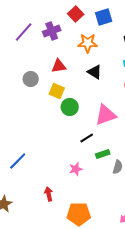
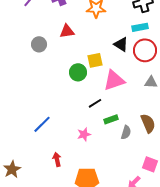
black triangle: (95, 72) -> (121, 44), moved
yellow square: (57, 91) -> (95, 60), moved, turned -35
blue line: (18, 161) -> (42, 124), moved

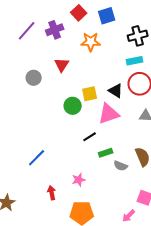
red triangle: (67, 31) -> (62, 65), turned -49
black triangle: (121, 44) -> (116, 91), moved
gray semicircle: (126, 132) -> (121, 166), turned 96
pink star: (84, 134) -> (79, 180), moved

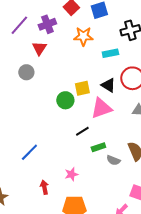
cyan rectangle: (135, 61) -> (110, 53), moved
red triangle: (62, 65) -> (39, 48), moved

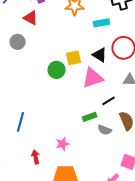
red triangle: (39, 48) -> (31, 18), turned -35
black line: (82, 131) -> (109, 101), moved
blue line: (29, 152) -> (21, 122), turned -30

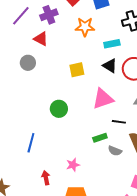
black triangle: (100, 55) -> (110, 66), moved
yellow square: (74, 58) -> (77, 70), moved
green circle: (57, 70) -> (59, 109), moved
black line: (109, 101) -> (119, 122), turned 40

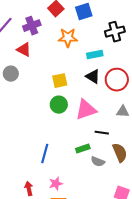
green circle: (59, 109) -> (59, 105), moved
blue line: (31, 143) -> (45, 154), moved
pink star: (73, 165) -> (56, 184), moved

